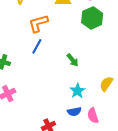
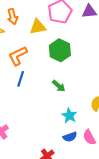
green hexagon: (92, 18) -> (60, 50), moved

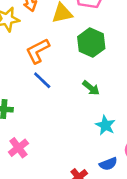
blue line: (21, 79) -> (42, 80), turned -63
blue semicircle: (70, 137) -> (108, 164), moved

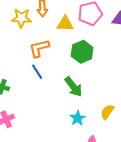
green arrow: (91, 88) -> (73, 87), size x1.5

